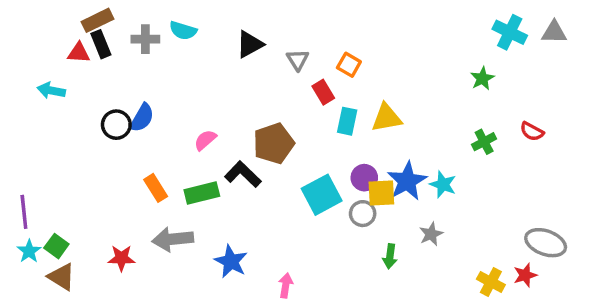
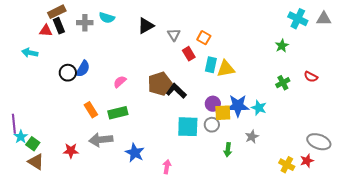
cyan rectangle: (347, 121) -> (211, 65), moved
black L-shape: (243, 174) -> (176, 91), moved
blue star: (407, 181) -> (238, 106), turned 30
cyan square: (322, 195) -> (188, 127), moved, turned 30
cyan star: (29, 251) -> (21, 137), moved

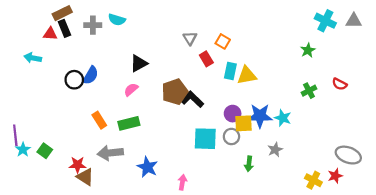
black triangle: (146, 26) -> (139, 63), moved
green square: (33, 144) -> (45, 151), moved
brown triangle: (36, 162) -> (85, 177), moved

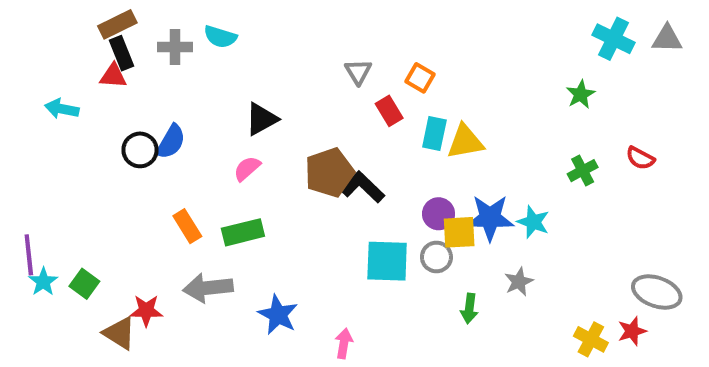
red triangle: (50, 34) -> (113, 76), moved
brown triangle: (85, 177) -> (119, 333), moved

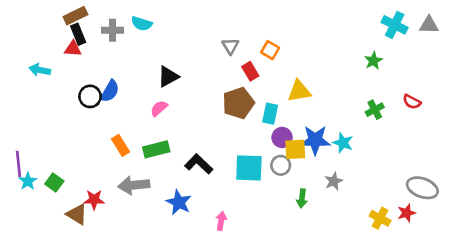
cyan rectangle: (434, 133) -> (270, 114), moved
brown pentagon: (329, 173) -> (238, 103), moved
black L-shape: (362, 187) -> (199, 164), moved

